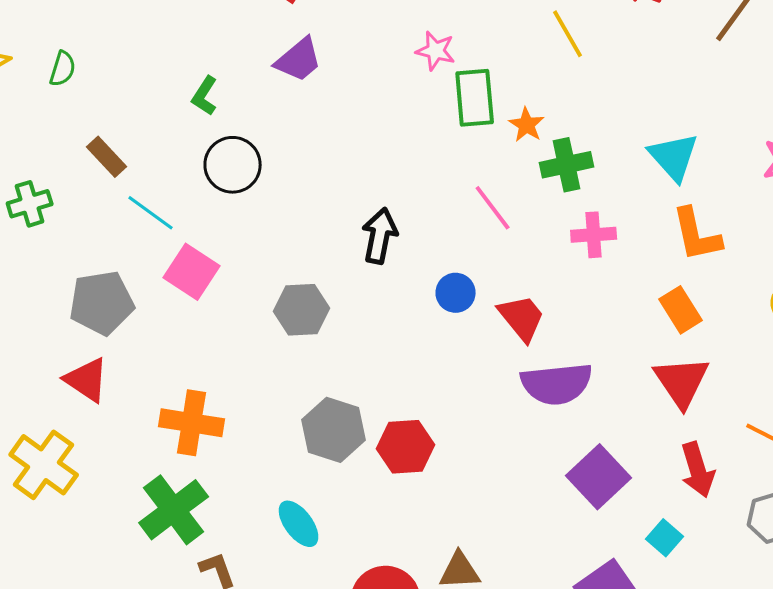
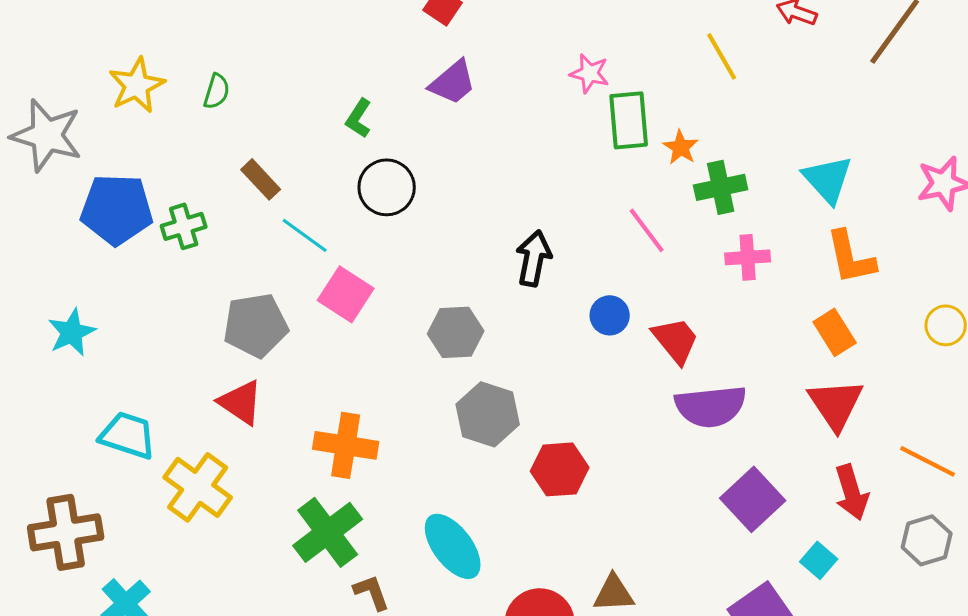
gray hexagon: (334, 430) -> (488, 414), moved
cyan ellipse: (299, 524) -> (453, 546), size x1.4

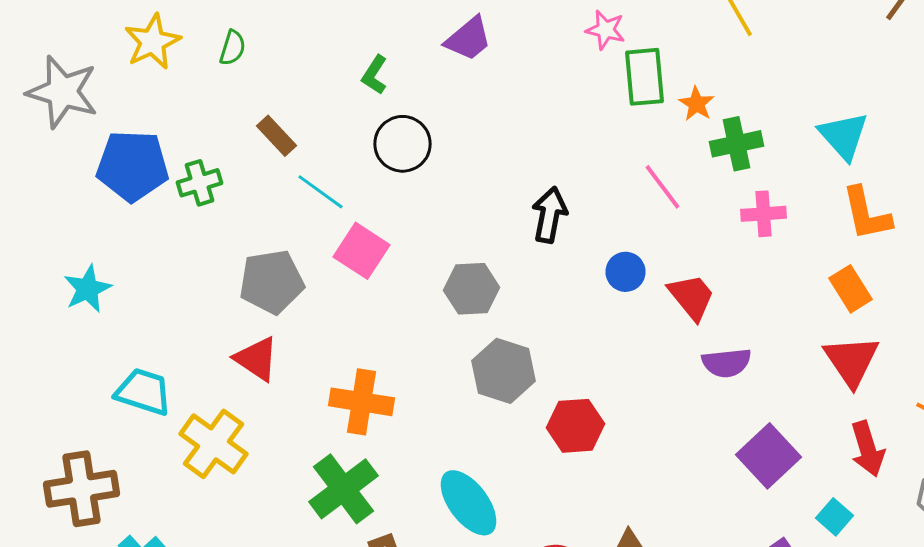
purple semicircle: (711, 406) -> (726, 363), size x0.7

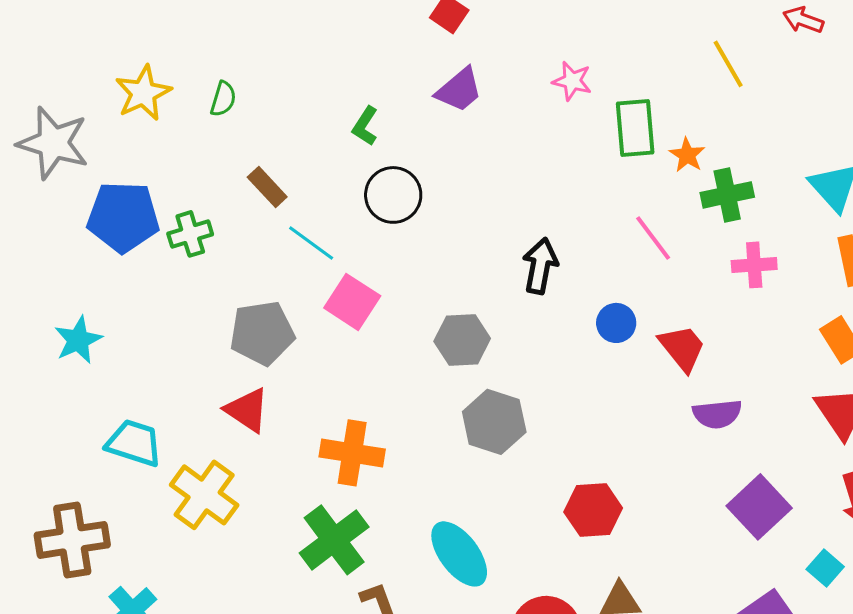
pink star: (606, 30) -> (572, 81), moved
red hexagon: (576, 426) -> (593, 510), moved

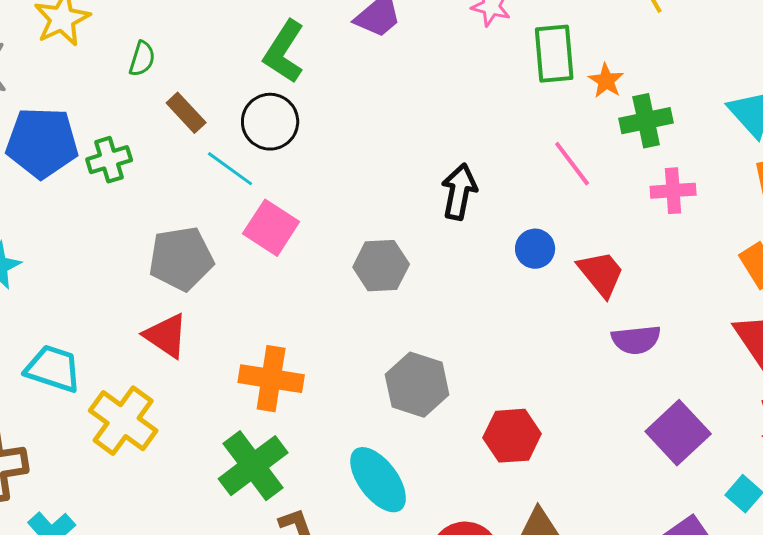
green semicircle: (223, 99) -> (142, 59), moved
green L-shape: (365, 126) -> (284, 52), size x1.6
black circle: (393, 195) -> (270, 122), moved
gray hexagon: (494, 422) -> (417, 385), moved

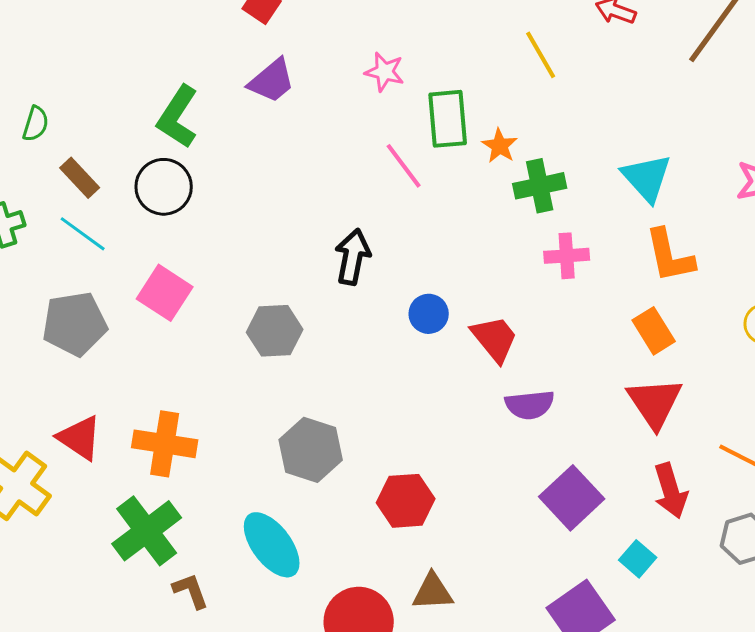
pink line: (572, 164) -> (404, 166), moved
cyan line: (230, 169) -> (83, 234), moved
red triangle: (166, 336) -> (80, 438), moved

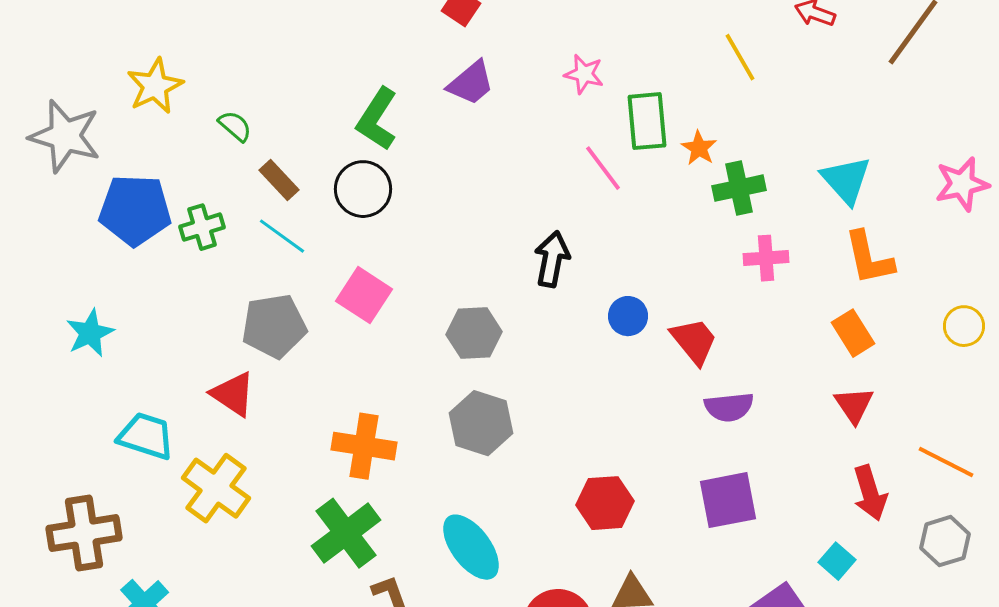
green semicircle: (36, 124) -> (235, 126), turned -66
red triangle: (655, 403) -> (854, 405), size x0.7
red triangle: (80, 438) -> (233, 394), moved
gray hexagon: (311, 450) -> (481, 423), moved
purple square: (572, 498) -> (728, 500), moved, turned 32

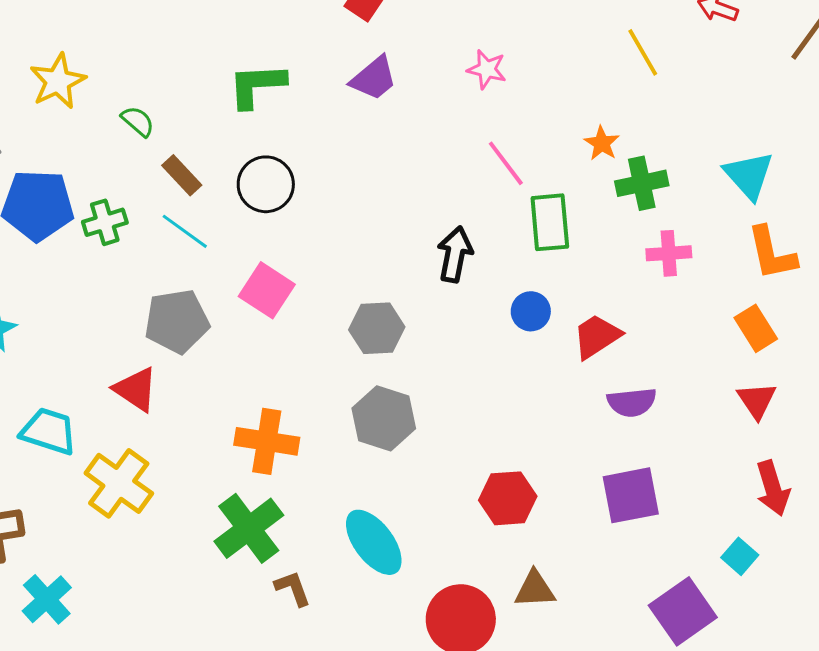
green L-shape: (377, 119) -> (257, 85), moved, turned 54
green rectangle: (647, 121) -> (550, 222), moved
red trapezoid: (694, 341) -> (597, 336), turned -84

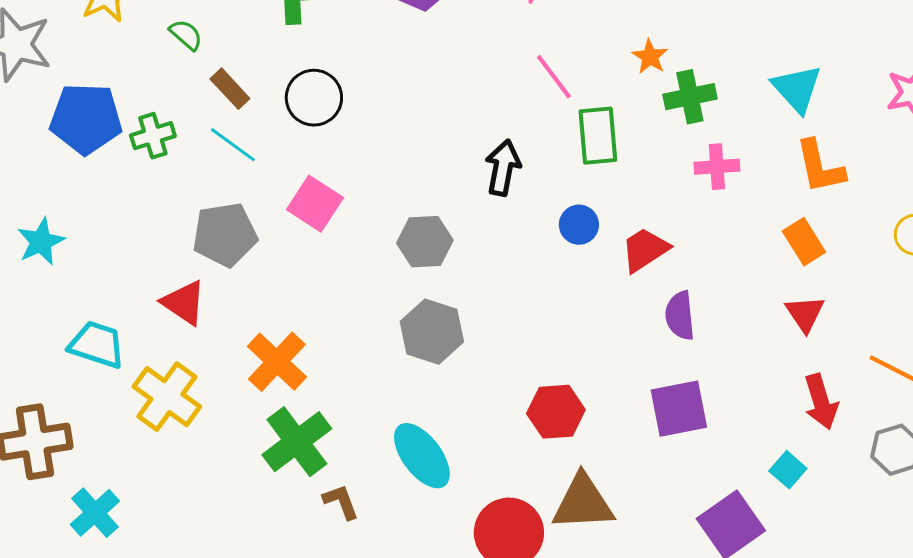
purple semicircle: (632, 402) -> (680, 316), turned 90
orange cross: (267, 441) -> (277, 362), moved, turned 34
brown triangle: (535, 589) -> (583, 503), size x1.5

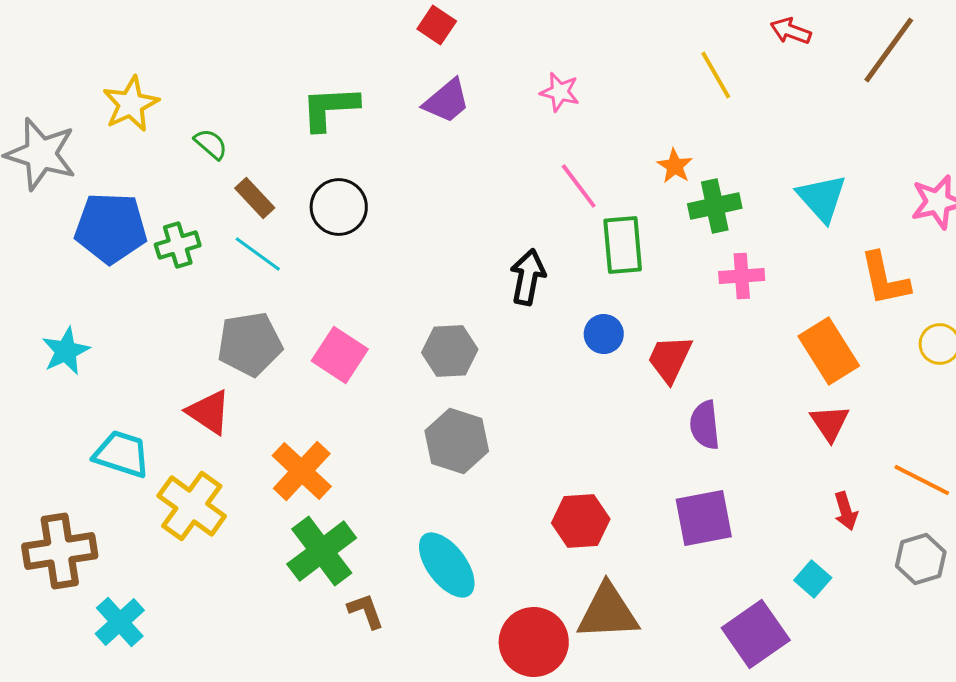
orange L-shape: (820, 167) -> (885, 279), moved
pink square: (315, 204) -> (340, 355), moved
orange rectangle: (804, 242) -> (829, 351), size x1.4
red trapezoid: (645, 250) -> (670, 359), turned -32
red arrow: (821, 402) -> (846, 511), size x0.7

